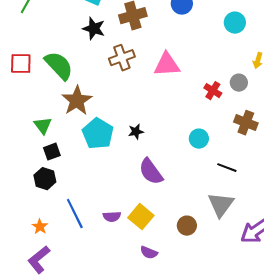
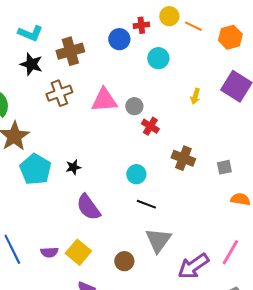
cyan circle: (235, 23) -> (158, 58), moved
gray circle: (239, 83) -> (134, 106), moved
black line: (227, 168) -> (146, 204), moved

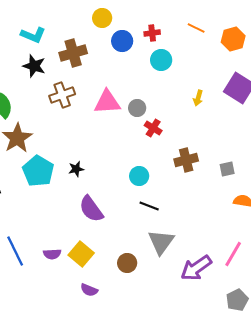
yellow circle: (169, 16) -> (102, 18), moved
red cross: (141, 25) -> (152, 33), moved
brown cross: (183, 158) -> (186, 160), turned -35

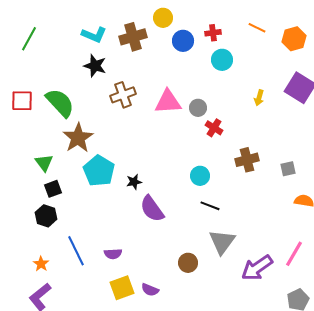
brown cross: (73, 53) -> (133, 37), moved
black star: (76, 169) -> (134, 182), moved
yellow square: (81, 254) -> (122, 288), moved, turned 30

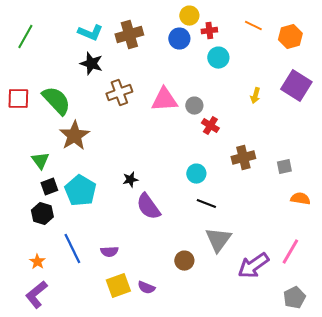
yellow circle: (163, 18) -> (189, 16), moved
cyan pentagon: (99, 171) -> (80, 191), moved

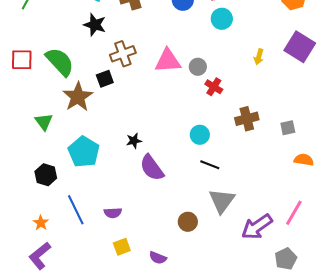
black square: (49, 187) -> (105, 79), moved
yellow square: (118, 286) -> (122, 247), size x0.7
purple semicircle: (146, 288) -> (158, 258), moved
gray pentagon: (294, 298) -> (286, 259), moved

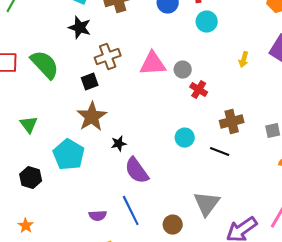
brown star: (78, 97) -> (92, 117), moved
black line: (210, 165) -> (220, 152), moved
blue line: (76, 210) -> (131, 211), moved

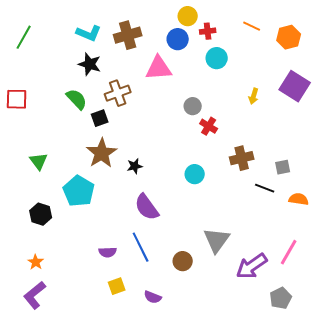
pink triangle: (153, 64) -> (159, 68), moved
green semicircle: (45, 65) -> (77, 99), moved, size x0.7
black star: (119, 144) -> (135, 166), moved
black line: (220, 152) -> (265, 188), moved

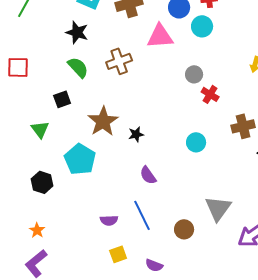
cyan circle: (217, 58) -> (202, 26), moved
black star: (90, 64) -> (77, 32), moved
black square: (100, 118) -> (62, 99), moved
purple semicircle: (147, 207) -> (148, 175), size x0.7

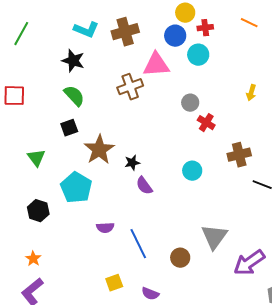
brown cross: (119, 61) -> (130, 87), moved
black square: (62, 99) -> (69, 128), moved
purple semicircle: (148, 175) -> (144, 186), moved
purple semicircle: (109, 220) -> (105, 228), moved

